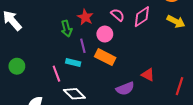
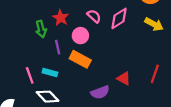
cyan rectangle: (73, 62) -> (50, 73), moved
red line: (179, 86) -> (155, 74), moved

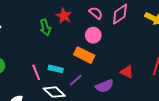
pink circle: (80, 36) -> (93, 35), moved
purple line: (58, 47) -> (76, 80), moved, turned 64

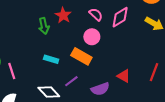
cyan rectangle: (56, 69) -> (51, 59), moved
pink line: (36, 72) -> (12, 71), moved

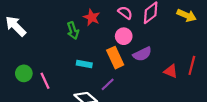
orange rectangle: (81, 56) -> (115, 58), turned 42
red triangle: (124, 76) -> (171, 71), moved
purple semicircle: (100, 89) -> (142, 54), moved

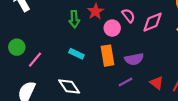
pink circle: (124, 36) -> (112, 28), moved
pink line: (45, 81) -> (35, 60), turned 49
purple line: (108, 84) -> (125, 82), moved

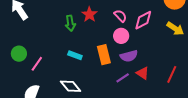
pink circle: (112, 28) -> (121, 36), moved
red triangle: (157, 83) -> (143, 73), moved

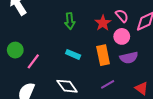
red star: (89, 14) -> (103, 23), moved
red triangle: (143, 73) -> (142, 88), moved
purple line: (123, 78) -> (108, 84), moved

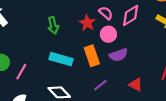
cyan rectangle: (73, 54) -> (61, 59), size x1.5

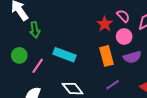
green arrow: (53, 25) -> (35, 30), moved
cyan rectangle: (61, 59) -> (64, 55), moved

